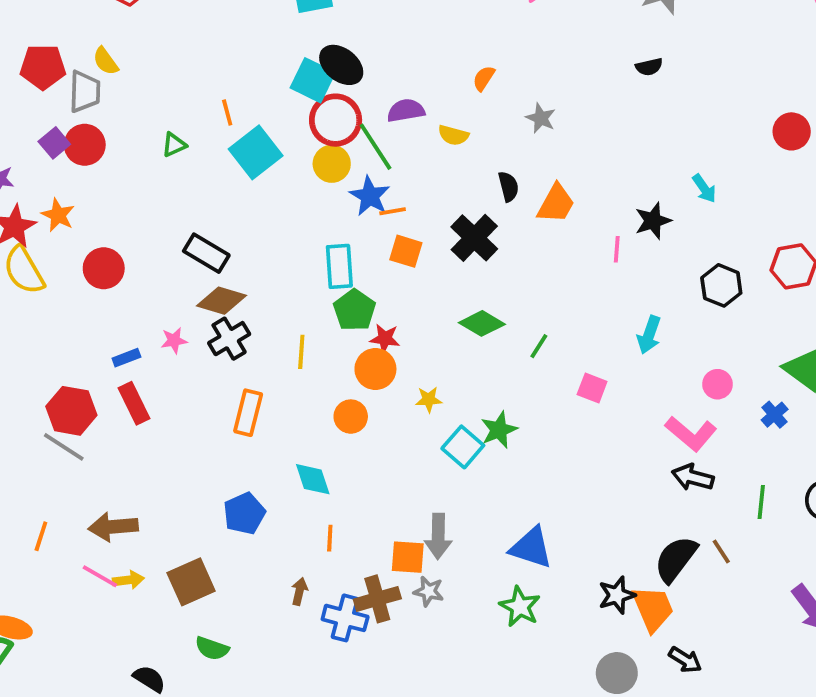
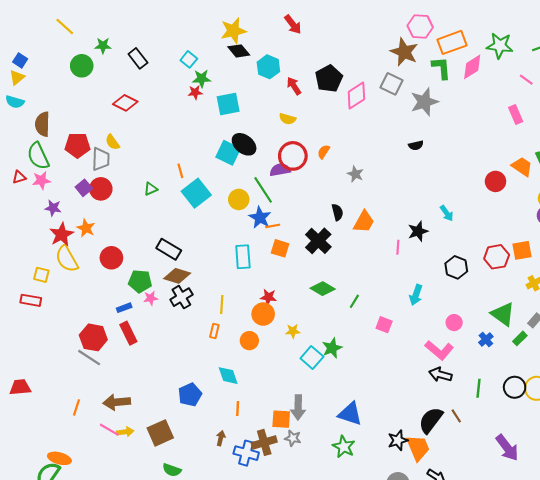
red circle: (336, 120) -> (293, 156), moved
yellow semicircle: (453, 135) -> (288, 119), moved
green pentagon: (355, 310) -> (140, 281), moved, turned -30
orange rectangle: (248, 413) -> (214, 331), moved, size x0.6

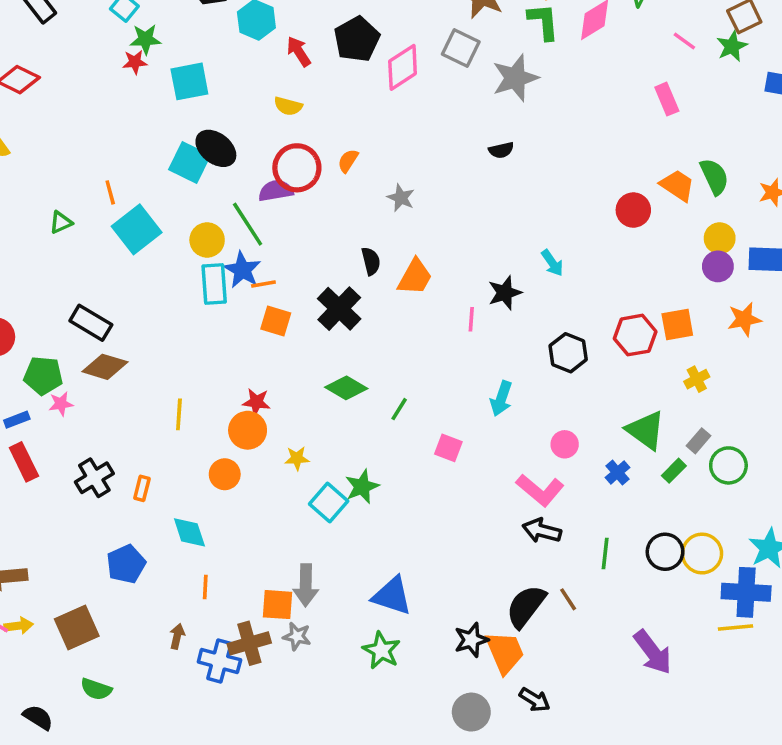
cyan rectangle: (243, 257) -> (214, 284), moved
black cross: (181, 297) -> (94, 478), moved
orange rectangle: (214, 331) -> (142, 488), moved

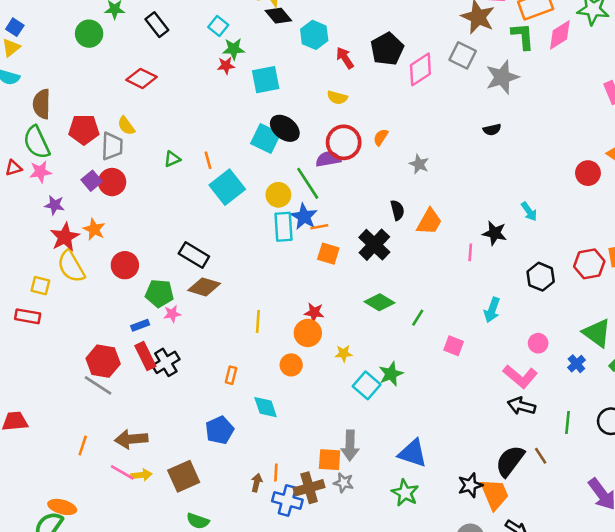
green triangle: (61, 222) -> (172, 159), moved
black star: (505, 293) -> (495, 233), turned 30
black cross: (94, 478) -> (166, 362), moved
orange line: (205, 587) -> (276, 472), moved

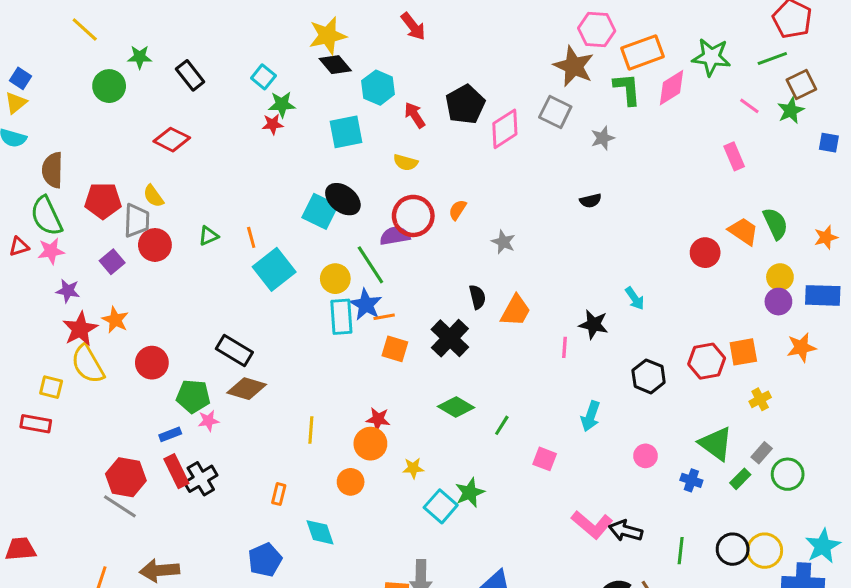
gray star: (502, 77) -> (603, 138), size x0.6
cyan square: (266, 80) -> (346, 132), moved
red circle: (112, 182) -> (155, 245), moved
blue cross: (576, 364) -> (691, 480), turned -30
pink L-shape: (520, 376) -> (592, 525), moved

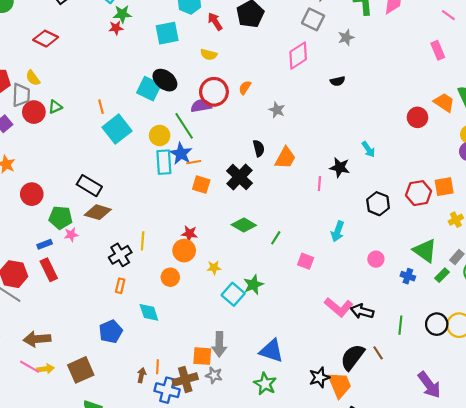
pink diamond: (505, 129) -> (298, 56), moved
green triangle: (208, 236) -> (55, 107), moved
black cross: (201, 479) -> (120, 255), moved

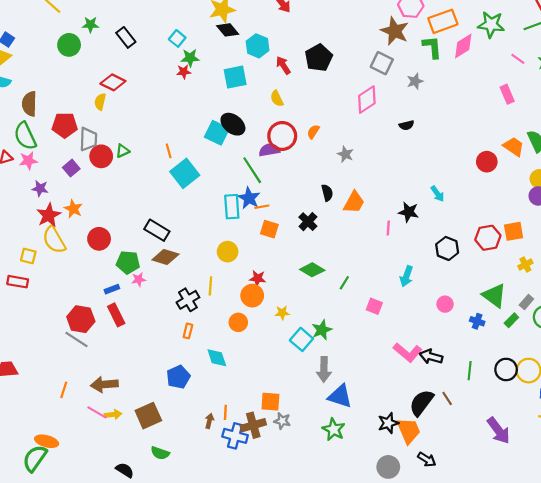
yellow semicircle: (209, 55) -> (277, 98), turned 49
yellow semicircle: (33, 78) -> (100, 102), moved, turned 49
yellow circle: (160, 135) -> (228, 252), moved
black cross: (240, 177) -> (308, 222), size x0.7
gray arrow: (219, 344) -> (324, 369), moved

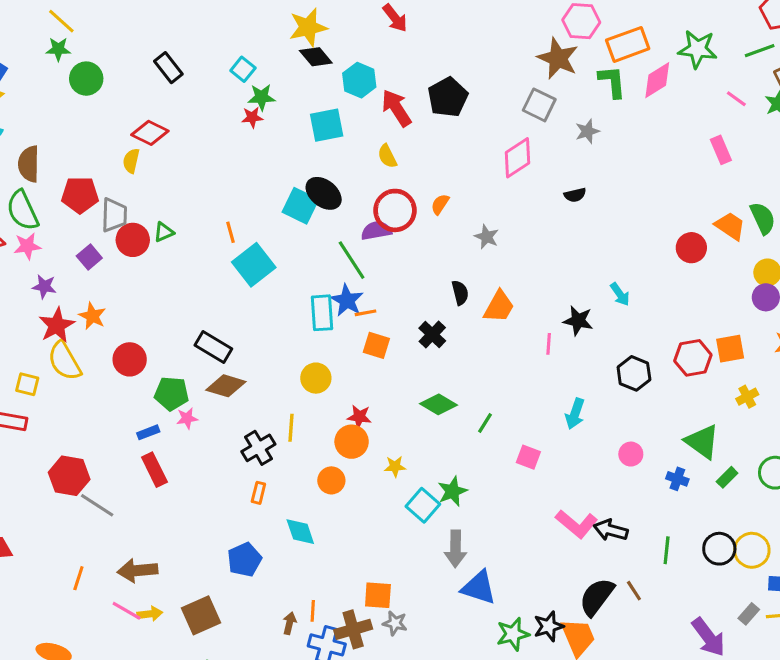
green star: (90, 25) -> (58, 49), moved
red arrow: (283, 65) -> (397, 108), size x1.4
gray rectangle: (526, 302) -> (749, 614), moved
red hexagon: (81, 319) -> (69, 476), moved
green star: (334, 429) -> (513, 634), moved, turned 30

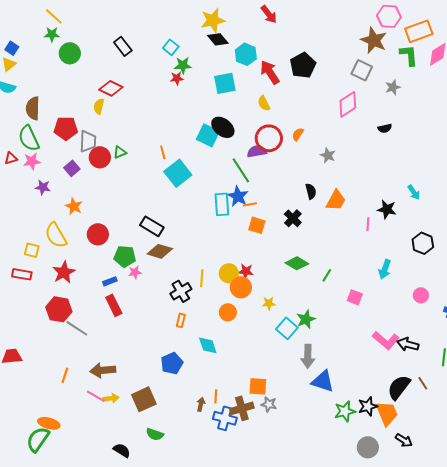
red star: (57, 325) -> (64, 272), moved
yellow circle: (316, 378) -> (229, 273), moved

